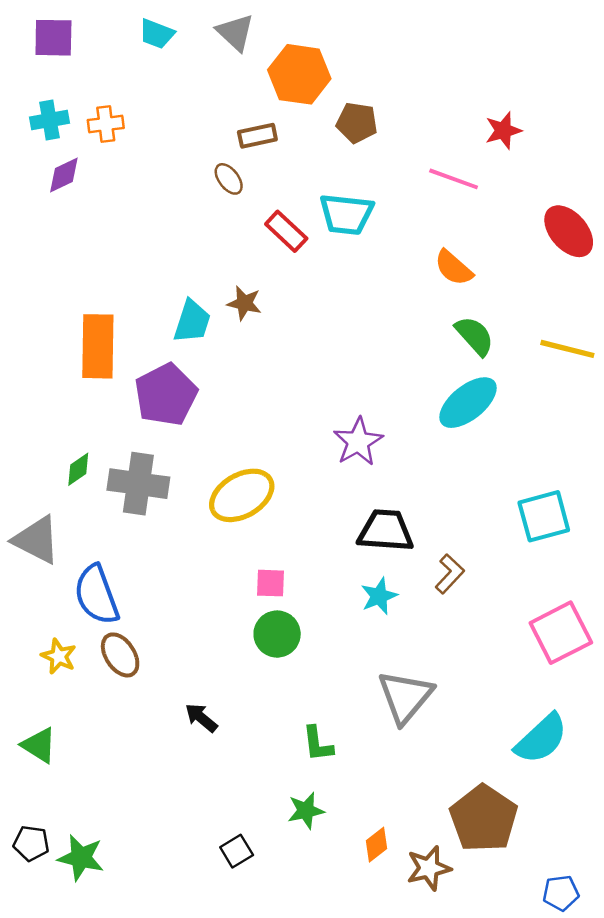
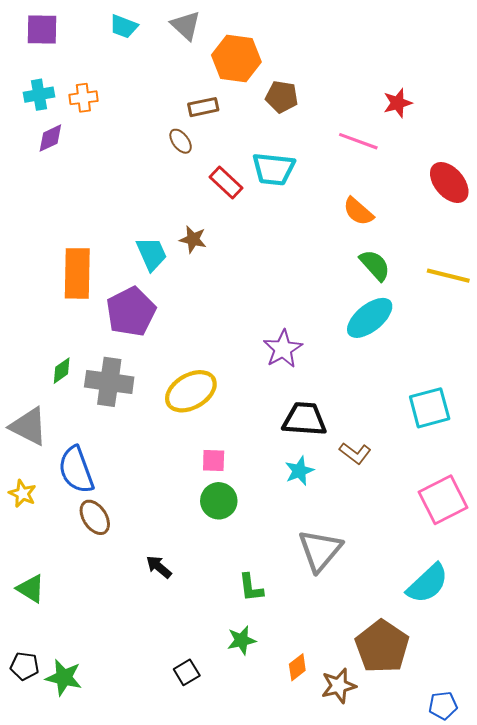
cyan trapezoid: (192, 321) -> (152, 254), turned -42
brown L-shape: (450, 574) -> (355, 453), turned 84
yellow star: (59, 656) -> (22, 494), moved

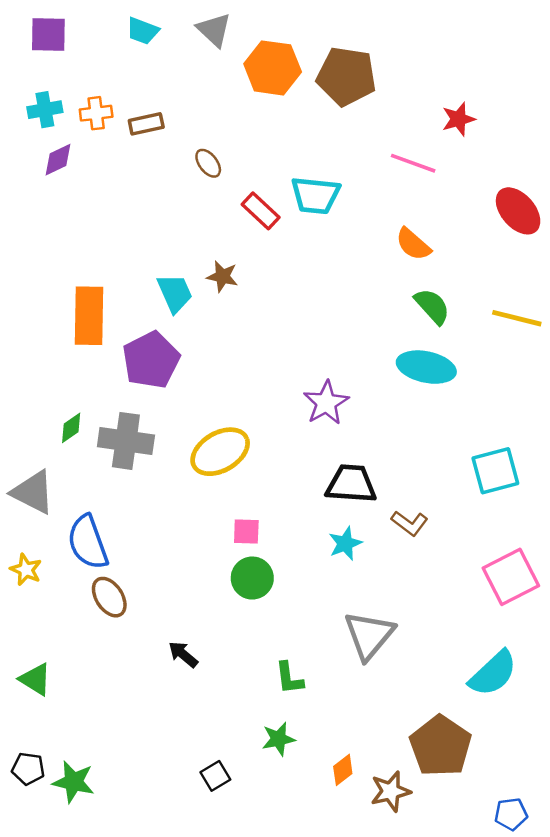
brown pentagon: (282, 97) -> (346, 76), moved, size x1.6
brown rectangle: (203, 107) -> (146, 124), moved
cyan ellipse: (370, 318) -> (426, 367), turned 51

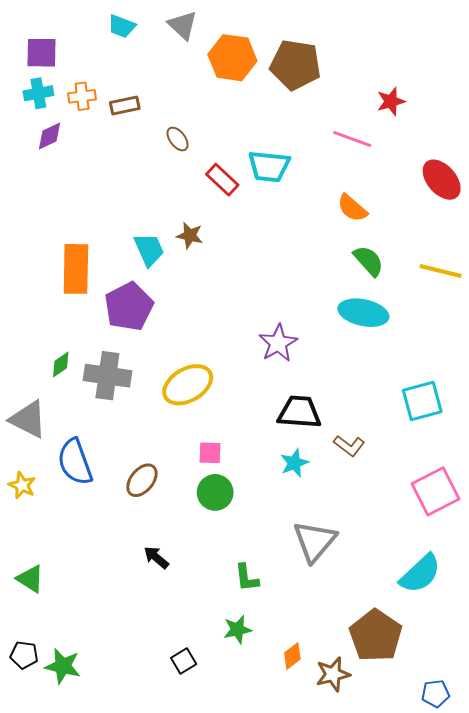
purple square: (48, 35) -> (41, 53), moved
brown ellipse: (109, 597) -> (142, 480), moved, turned 72

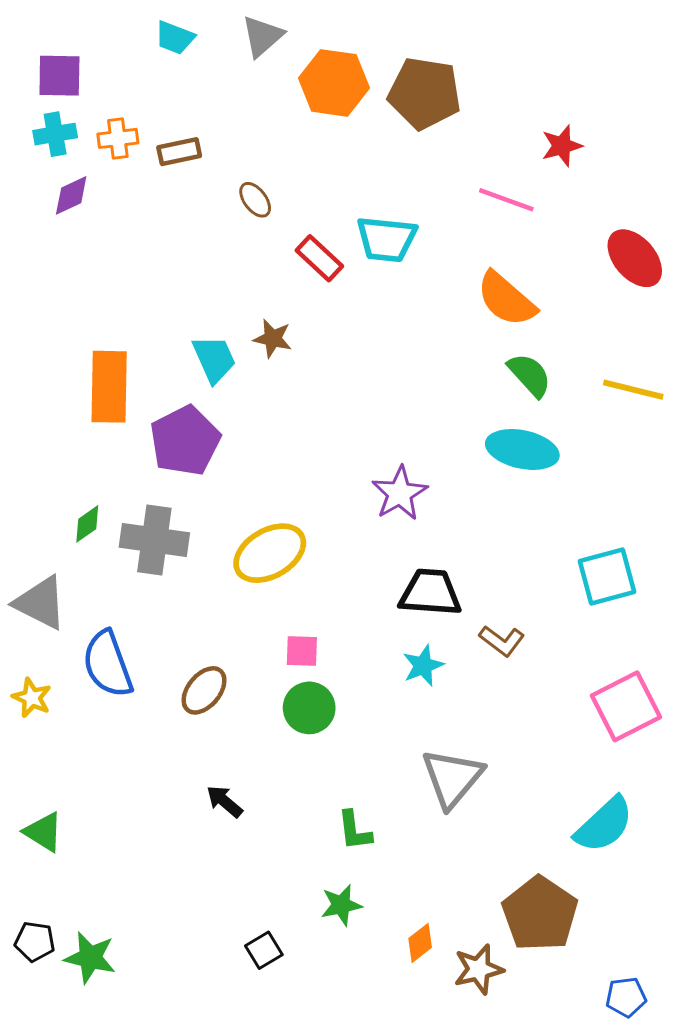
gray triangle: (183, 25) -> (262, 36), turned 36
orange semicircle: (352, 208) -> (506, 299), size x1.4

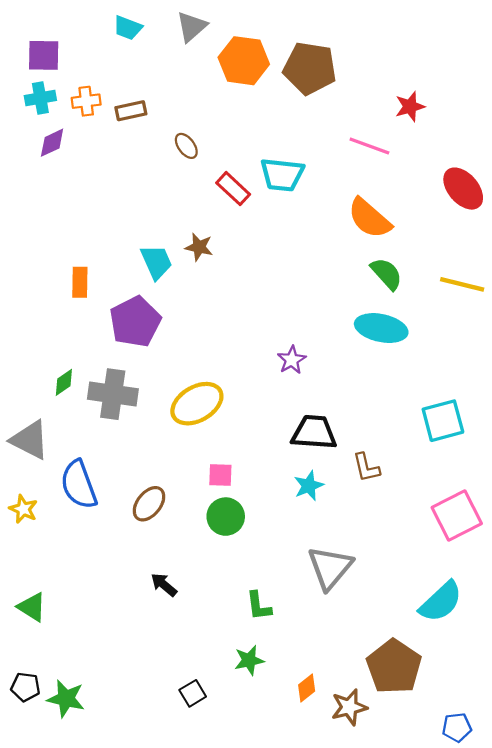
orange rectangle: (109, 387) -> (80, 282), size x0.6
purple star: (400, 493) -> (292, 360), size x0.7
brown L-shape: (502, 641) -> (366, 468), turned 40

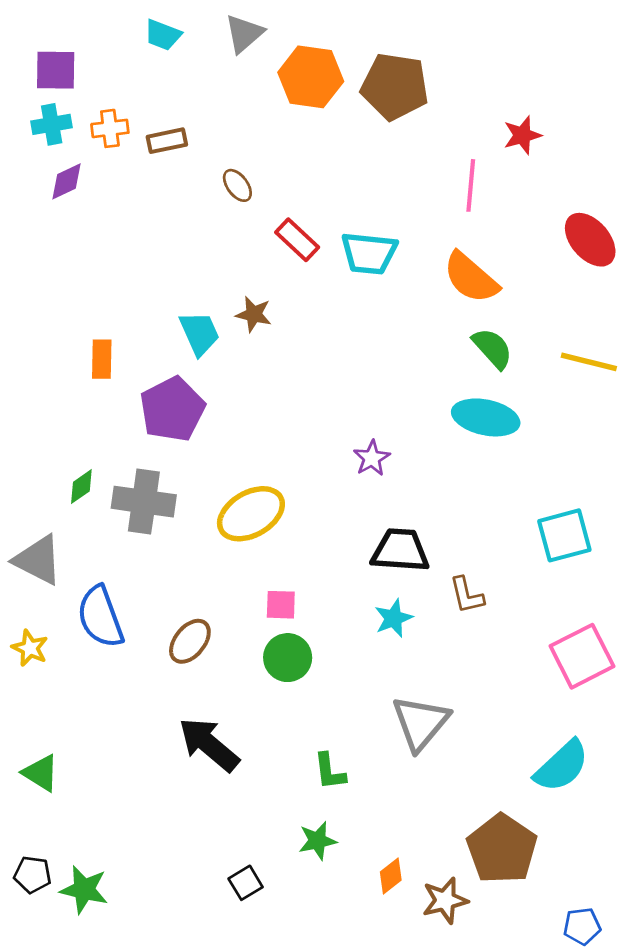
pink line: (369, 146) -> (471, 185), turned 75
cyan trapezoid: (282, 175) -> (369, 253), moved
black arrow: (164, 585) -> (209, 744), size x1.8

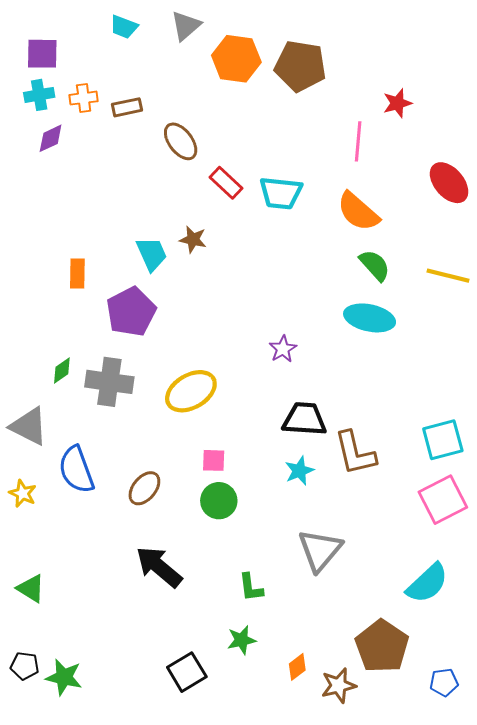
brown ellipse: (237, 185) -> (181, 141), size x1.5
cyan square: (564, 535) -> (443, 440), moved
brown L-shape: (467, 595) -> (355, 453), size x1.6
black square: (246, 883) -> (187, 672), size x1.5
blue pentagon: (582, 926) -> (444, 682), moved

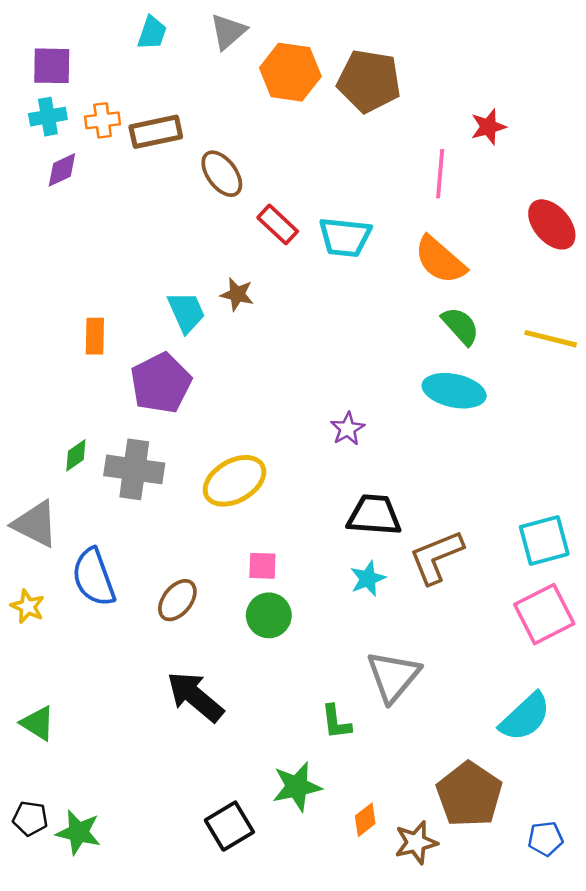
cyan trapezoid: (124, 27) -> (152, 33), turned -92
brown rectangle: (127, 107) -> (156, 132), size x1.4
brown L-shape: (355, 453) -> (436, 557), turned 81
green L-shape: (251, 587) -> (336, 722), moved
green star: (242, 640) -> (297, 787), size x1.4

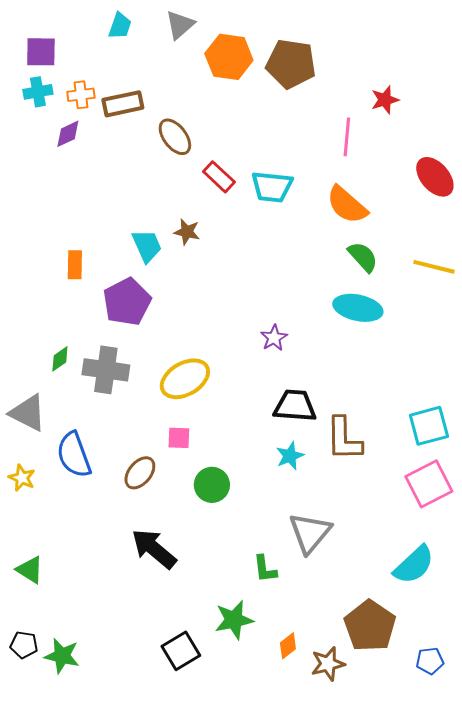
purple diamond: (62, 170) -> (68, 134), moved
brown L-shape: (436, 557) -> (344, 439), turned -69
pink square: (262, 566) -> (179, 438), moved

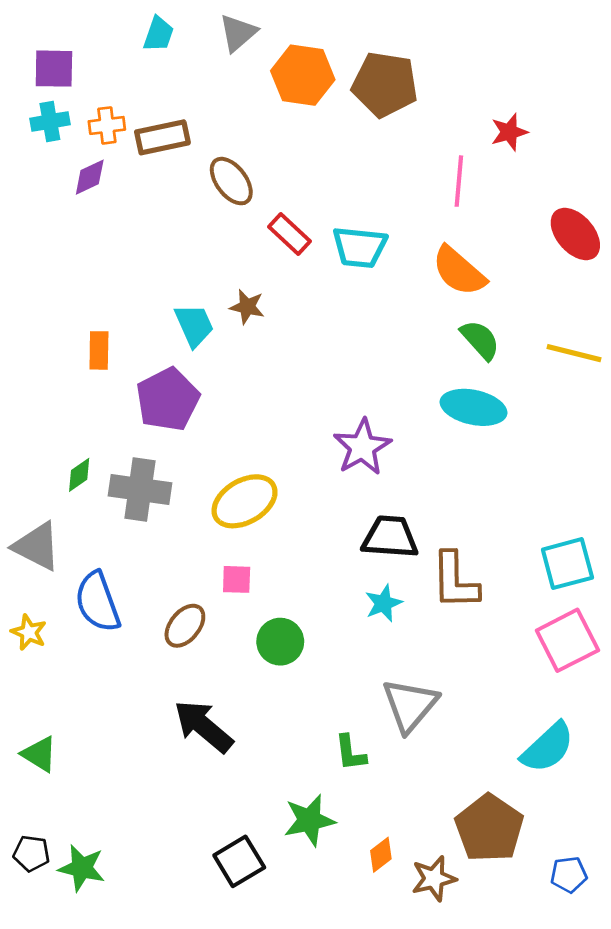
purple star: (274, 338) -> (362, 447), size x1.6

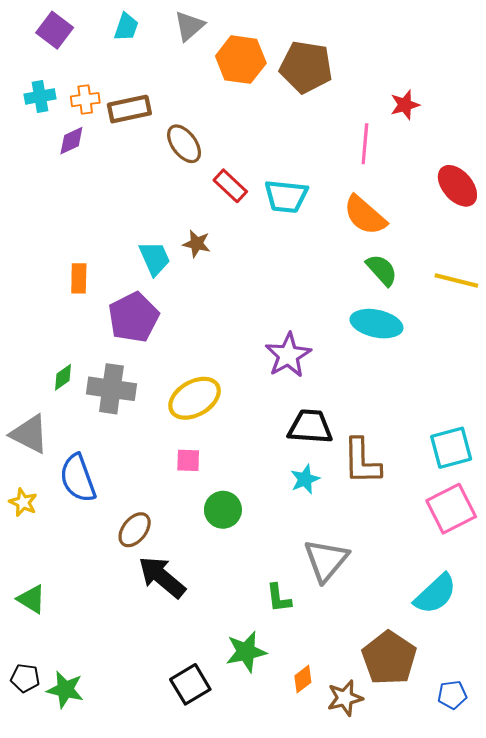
purple square: (54, 69) -> (55, 30), moved, turned 36
brown ellipse: (185, 626) -> (135, 530), moved

